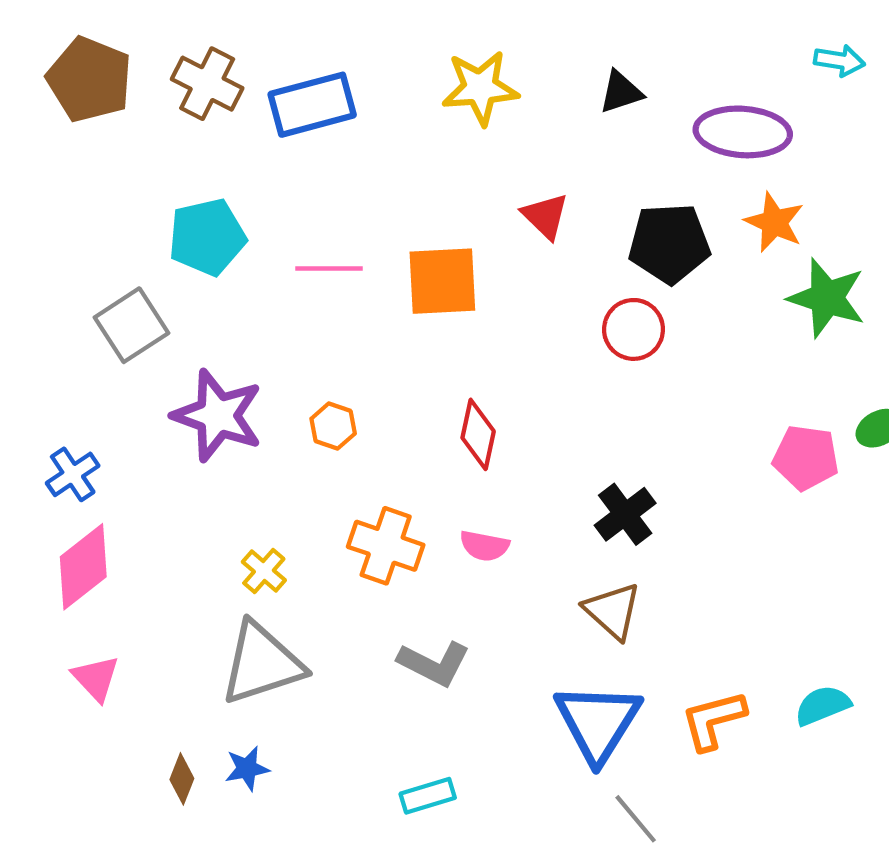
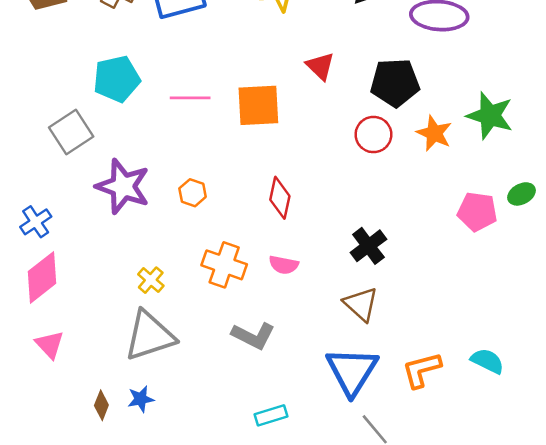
orange star: (774, 222) -> (434, 133), moved
cyan semicircle: (823, 705) -> (487, 361), turned 48
cyan rectangle: (428, 796) -> (271, 415), moved

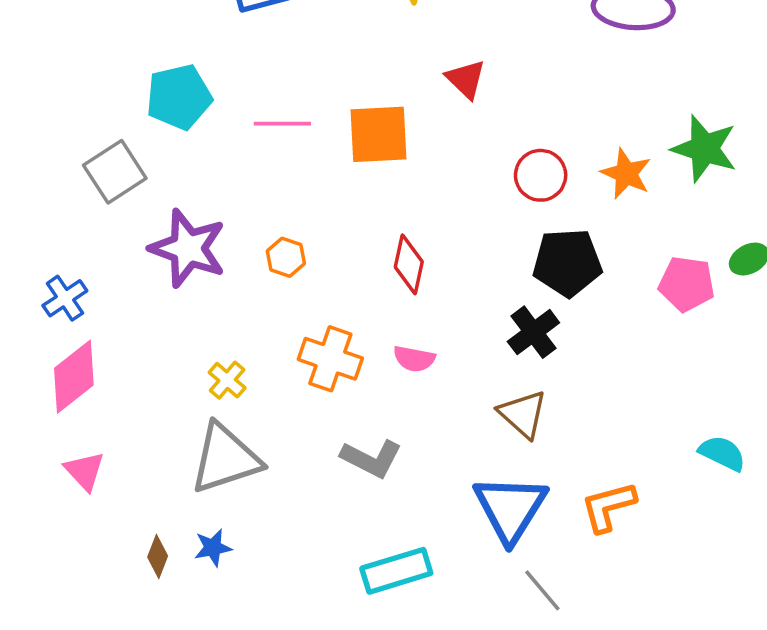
black pentagon: (395, 83) -> (567, 263), moved
cyan semicircle: (487, 361) -> (722, 453), moved
cyan rectangle: (271, 415) -> (396, 571), size x1.5

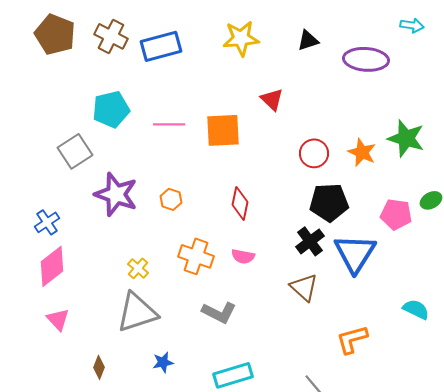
blue triangle: (510, 508) -> (355, 253), moved
blue star: (213, 548) -> (163, 362), moved

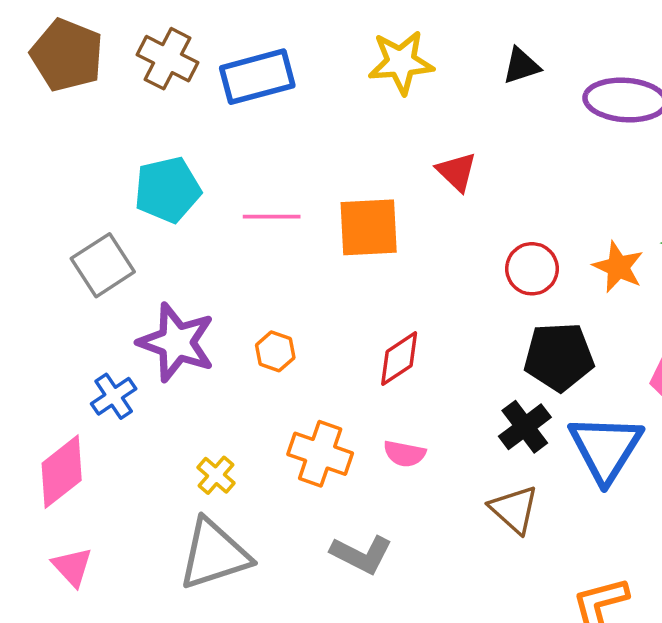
red diamond: (240, 203) -> (399, 359), turned 44
blue cross: (47, 222) -> (114, 396), moved

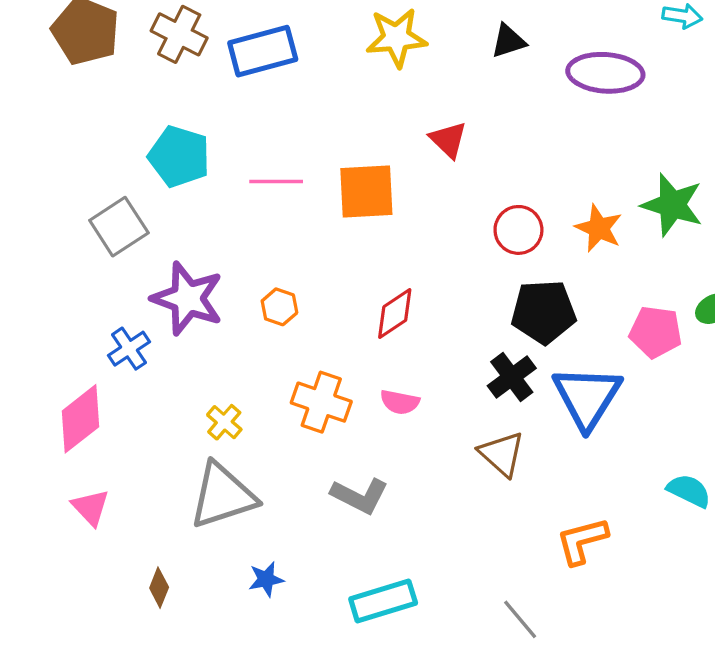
cyan pentagon: (167, 190) -> (179, 156), turned 30

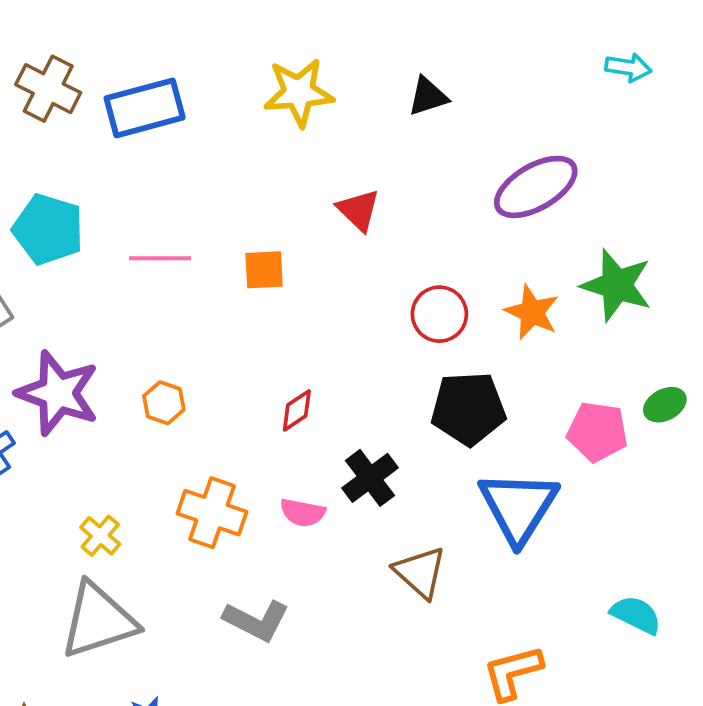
purple ellipse: (605, 73) -> (536, 187), moved, turned -34
orange square: (366, 191) -> (264, 270), size x0.6
red diamond: (395, 314) -> (297, 410), size x0.7
black cross: (512, 377) -> (370, 478), moved

